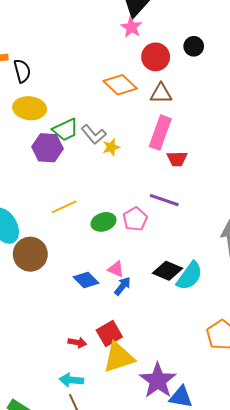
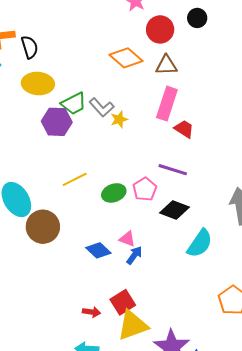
red trapezoid: (177, 159) -> (184, 129), turned -145
black diamond: (167, 271) -> (175, 210), moved

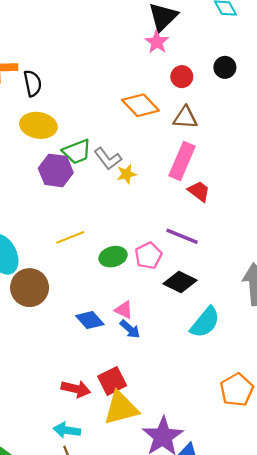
red circle: (160, 29) -> (182, 77), size x0.7
blue arrow: (134, 255) -> (130, 329), turned 90
red arrow: (92, 312) -> (76, 389), size x1.4

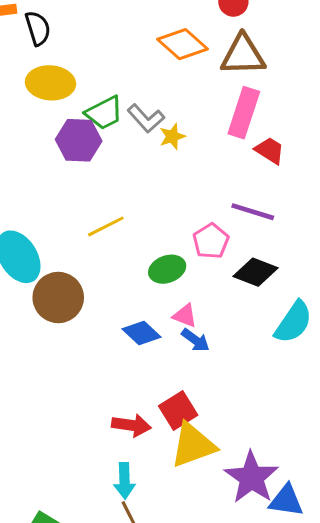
brown triangle: (185, 118) -> (243, 55), size x1.4
green ellipse: (113, 257) -> (167, 269), moved
cyan arrow: (67, 430) -> (124, 481), turned -95

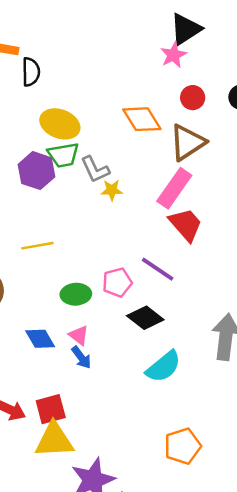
brown triangle: (243, 55) -> (187, 142), turned -48
yellow ellipse: (50, 83) -> (60, 124), moved
red trapezoid: (270, 150) -> (186, 225), size x1.4

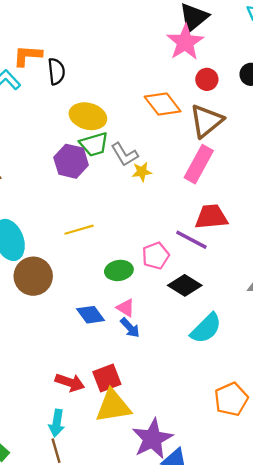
pink star: (173, 55) -> (185, 42), size x1.5
red trapezoid: (186, 225) -> (211, 217), moved, turned -48

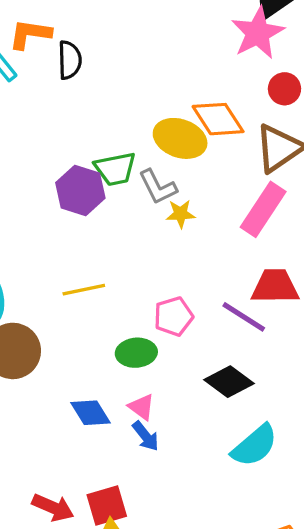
yellow ellipse: (88, 116) -> (180, 138), moved
pink pentagon: (156, 256) -> (174, 316), moved

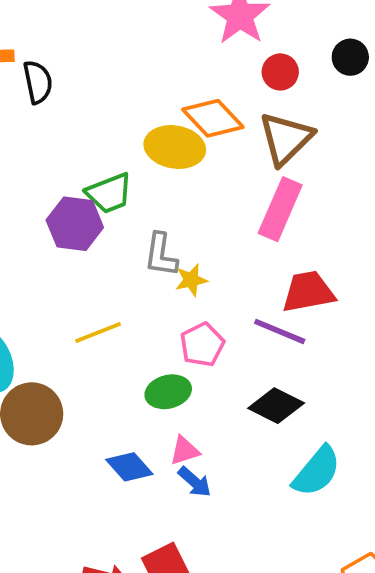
gray L-shape: (158, 187) -> (161, 255), moved, turned 45
yellow star: (180, 214) -> (191, 280), moved
pink triangle: (142, 407) -> (185, 451), turned -44

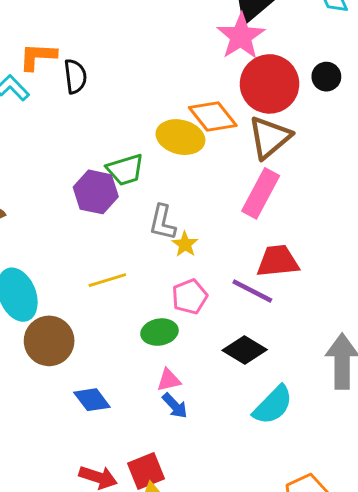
red circle: (280, 72) -> (270, 84), size x2.0
yellow star: (191, 280) -> (185, 244), turned -30
blue diamond: (129, 467) -> (92, 400), moved

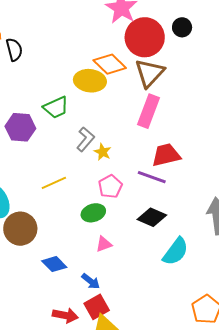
purple hexagon: (96, 192) -> (20, 127), moved
gray L-shape: (162, 222) -> (86, 139), turned -145
blue arrow: (175, 406) -> (91, 281), moved

